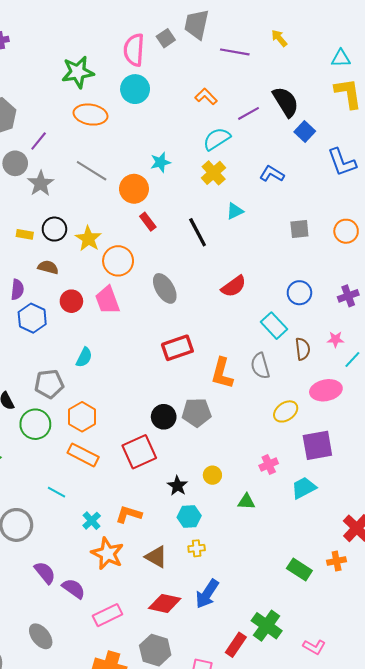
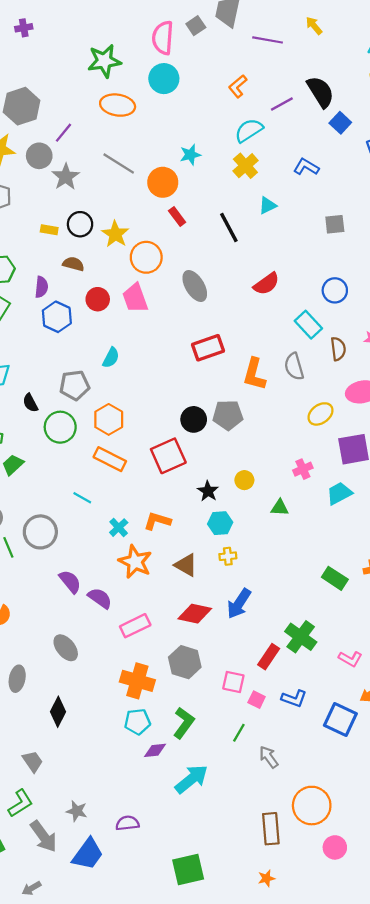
orange L-shape: (206, 97) -> (238, 86), turned -85

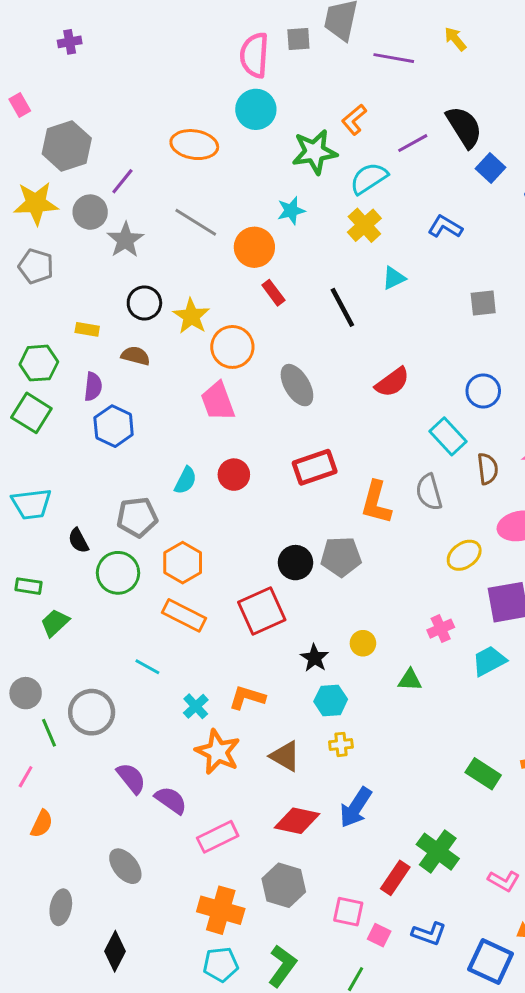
gray square: (196, 26) -> (298, 39), turned 30
green star: (104, 61) -> (315, 152), moved
yellow rectangle: (49, 230) -> (87, 329), moved
red circle: (98, 299) -> (234, 475), moved

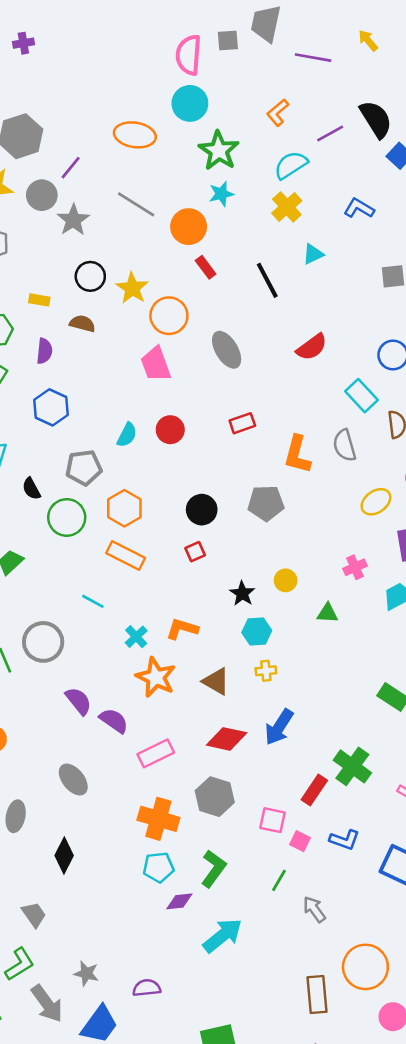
green star: (315, 152) -> (219, 151), moved, turned -30
blue hexagon: (114, 426) -> (51, 407), moved
red rectangle: (315, 467) -> (242, 423), size x0.7
black circle: (295, 563) -> (202, 510), moved
red square: (262, 611) -> (195, 552), size x0.5

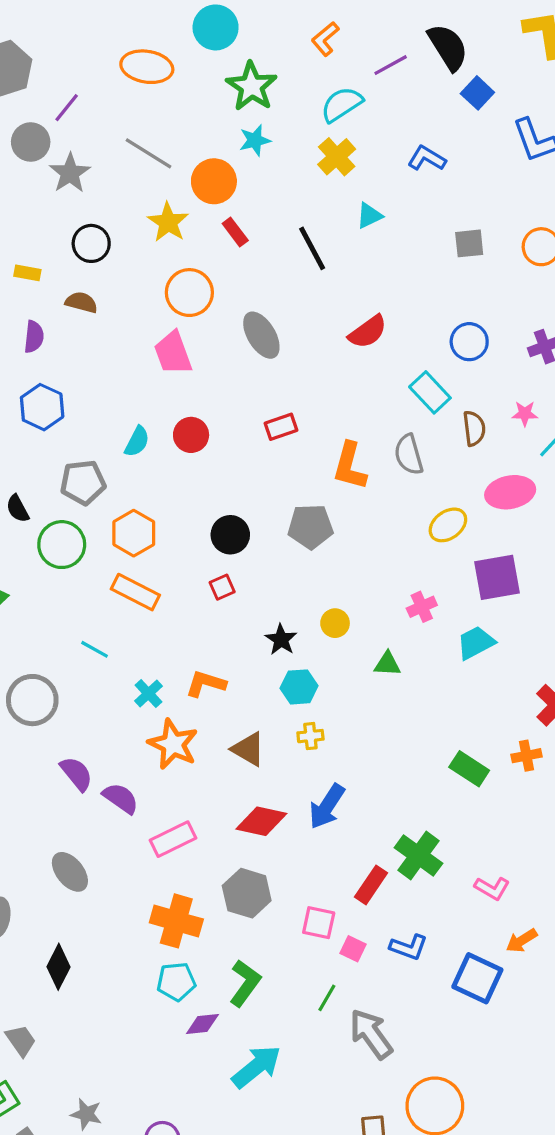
yellow star: (132, 288) -> (168, 222), moved
gray arrow: (314, 909) -> (371, 1034), size x1.5

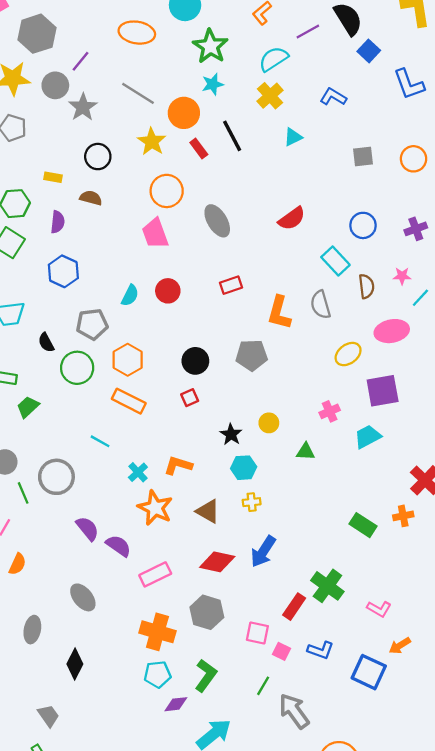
black line: (312, 248) -> (232, 136), moved

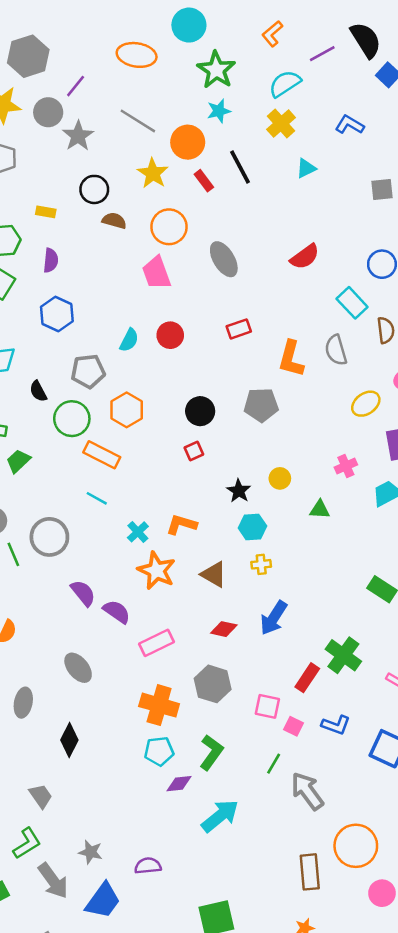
brown semicircle: (91, 198) -> (114, 221), moved
orange rectangle: (129, 401) -> (102, 455), moved
red diamond: (217, 562) -> (224, 629), size x0.7

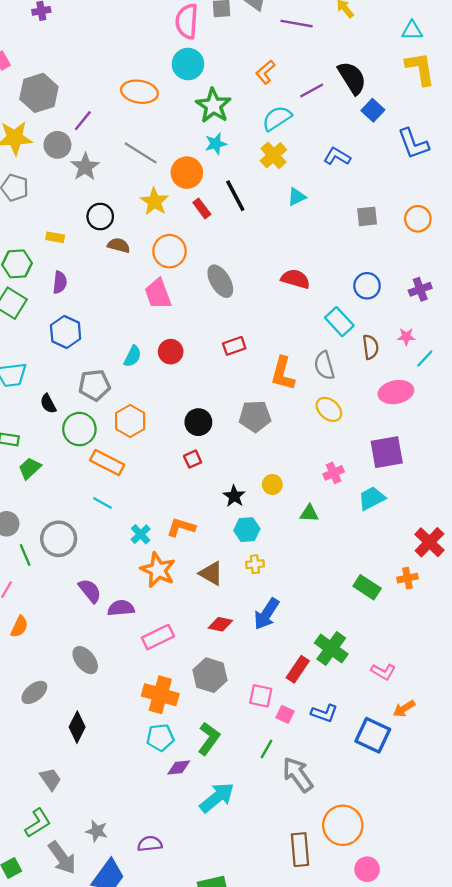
red semicircle: (305, 257) -> (295, 279), turned -128
yellow ellipse: (366, 404) -> (329, 409), moved, turned 76
purple semicircle: (117, 612) -> (121, 608), turned -40
gray ellipse: (23, 703) -> (34, 692), turned 40

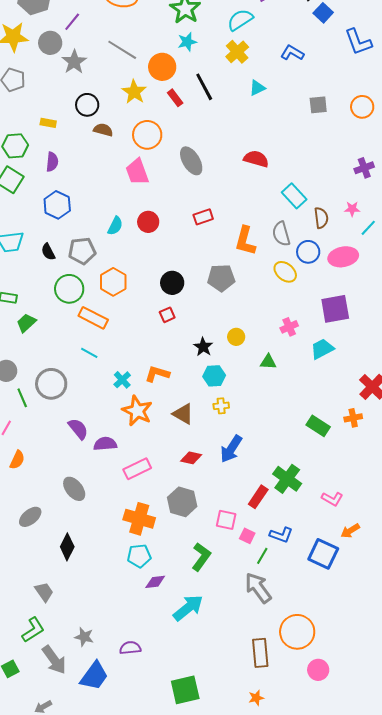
blue circle: (367, 286) -> (308, 252), moved
black semicircle: (48, 404) -> (48, 252), moved
green L-shape: (209, 739) -> (201, 557), moved
green line: (267, 749) -> (262, 556), moved

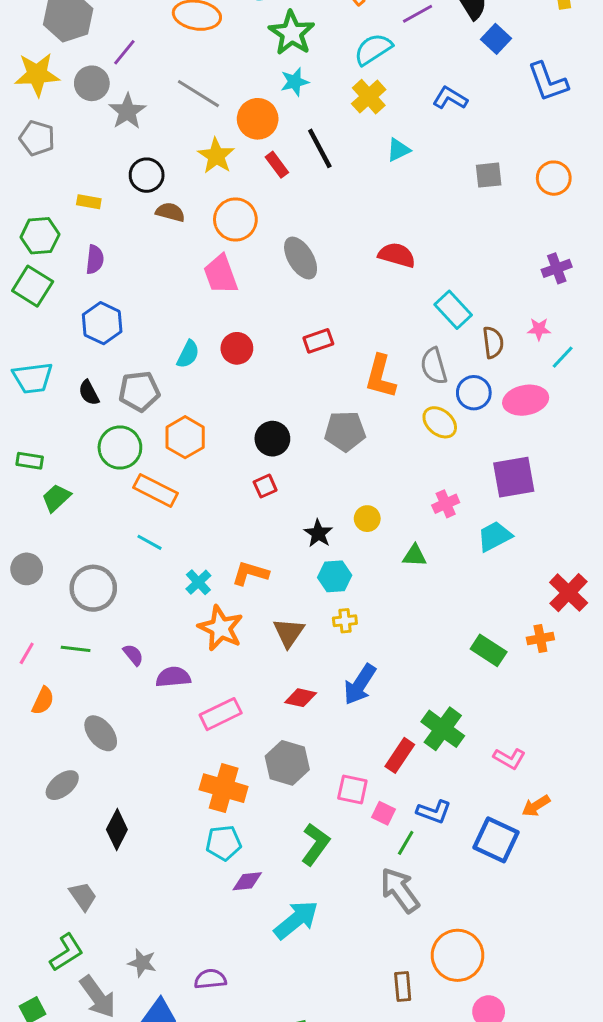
green line: (22, 398) -> (76, 649), moved, turned -60
brown triangle: (183, 414) -> (289, 633), turned 35
purple semicircle: (78, 429) -> (133, 655), size x0.7
gray ellipse: (74, 489) -> (101, 733), moved
brown rectangle: (260, 653) -> (403, 986), size x0.7

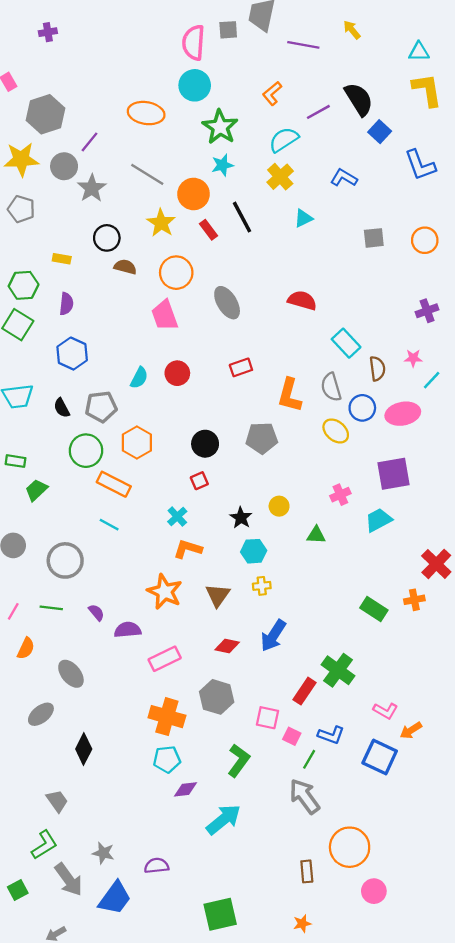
cyan cross: (198, 582) -> (177, 517), moved
pink L-shape: (509, 758) -> (385, 711), moved

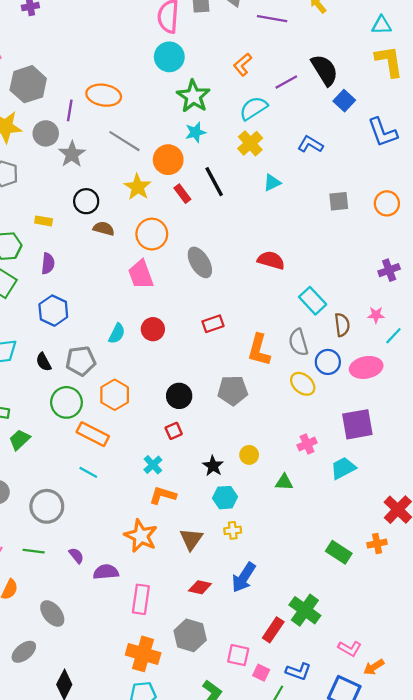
orange ellipse: (146, 113) -> (104, 95), moved
purple line: (89, 142) -> (70, 110), turned -30
pink rectangle: (165, 659) -> (141, 599), turned -56

